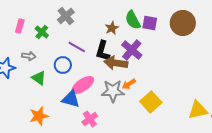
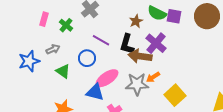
green semicircle: (133, 20) -> (157, 13), turned -36
gray arrow: (29, 56) -> (53, 49), turned -32

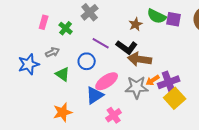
purple cross: (156, 43) -> (169, 82), moved, turned 30
black L-shape: (127, 44) -> (127, 47), turned -70
blue triangle: (95, 92) -> (95, 95), turned -48

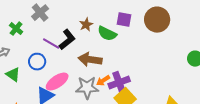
green semicircle: (157, 16) -> (107, 34), moved
black L-shape: (127, 47) -> (67, 40), moved, turned -75

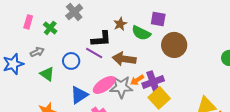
brown circle: (157, 20) -> (174, 45), moved
black L-shape: (67, 40) -> (101, 39), turned 35
purple line: (51, 44) -> (94, 53), moved
pink ellipse: (57, 82) -> (104, 85), moved

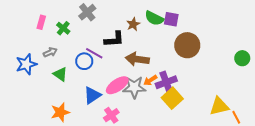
green semicircle: (141, 33) -> (154, 18), moved
purple line: (94, 53) -> (94, 53), moved

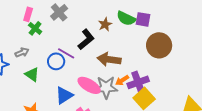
pink rectangle: (41, 22) -> (28, 14), moved
black L-shape: (114, 39) -> (86, 39), turned -35
pink ellipse: (117, 85) -> (89, 85), turned 65

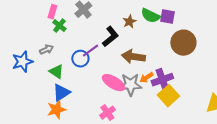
purple line: (66, 53) -> (90, 51), turned -66
blue triangle: (64, 95) -> (61, 93), moved

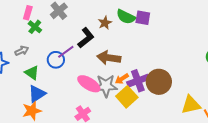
brown circle: (183, 43) -> (159, 82), moved
yellow square: (168, 96) -> (127, 97), moved

